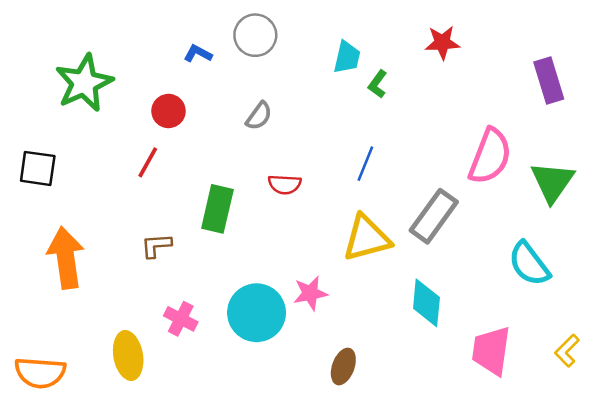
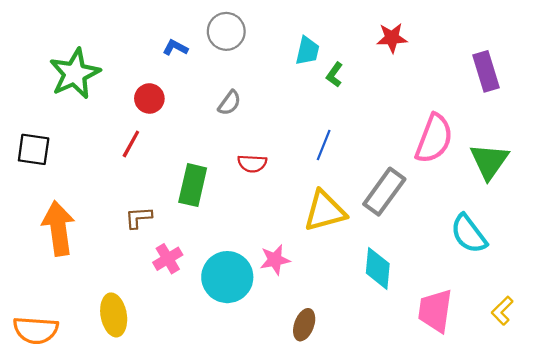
pink cross: (181, 319) -> (168, 259), moved, turned 32

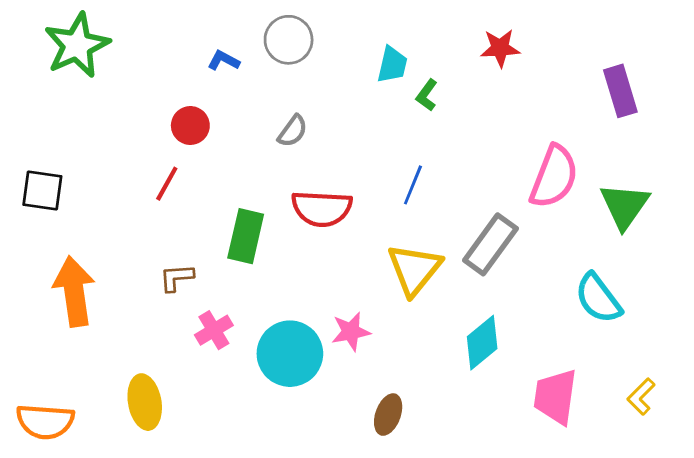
green star: (75, 74) -> (77, 45), moved
red semicircle: (252, 163) -> (322, 208), size x1.6
yellow triangle: (325, 211) -> (414, 269), turned -36
cyan diamond: (378, 268) -> (482, 343), turned 45

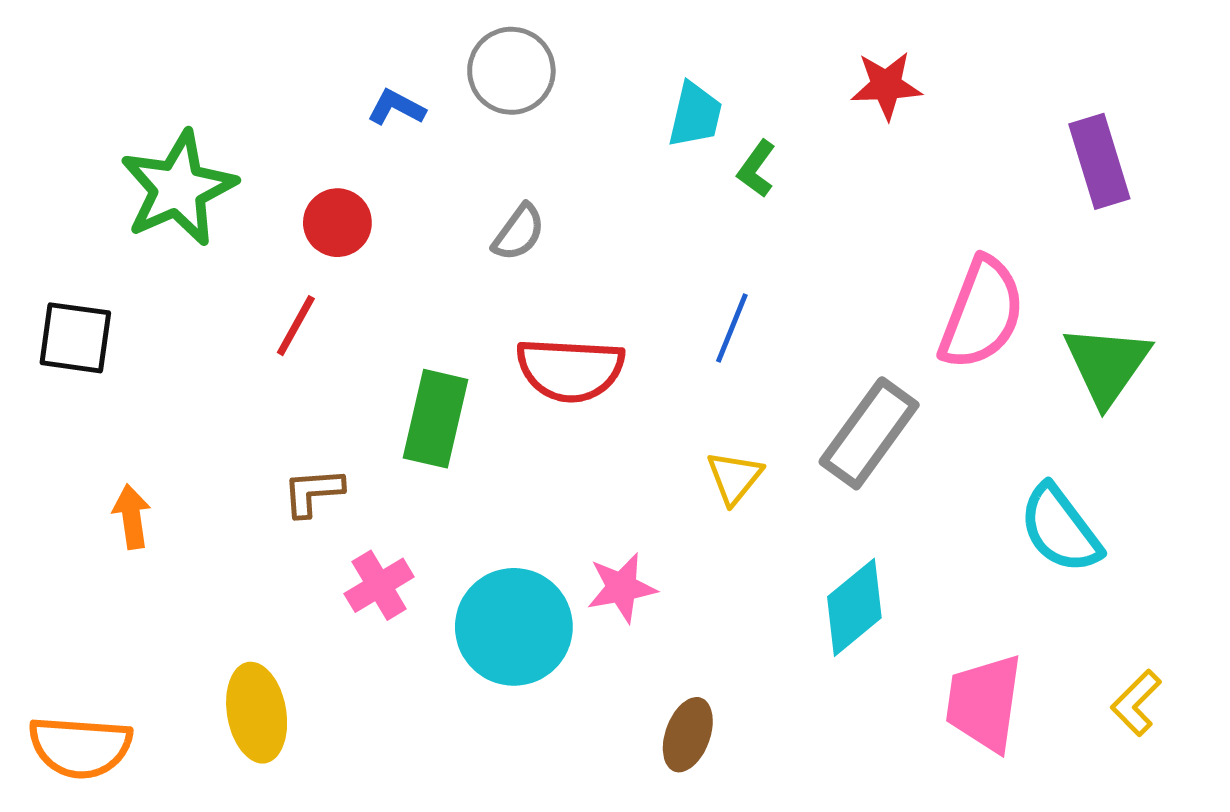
green star: (77, 45) -> (178, 188), moved
yellow triangle: (414, 269) -> (734, 477), size x0.6
orange arrow: (74, 291) -> (132, 517), size x0.5

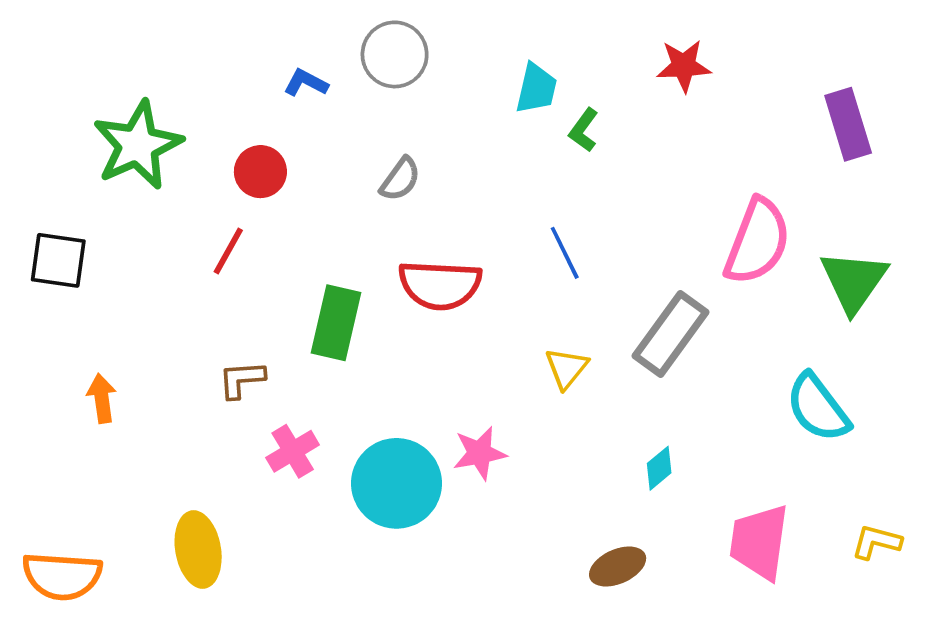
blue line: (732, 328) -> (565, 253), turned -48
cyan diamond: (854, 607) -> (659, 468), size x0.6
yellow L-shape: (1136, 703) -> (876, 542), turned 60
brown ellipse: (688, 735) -> (618, 566), moved, turned 46

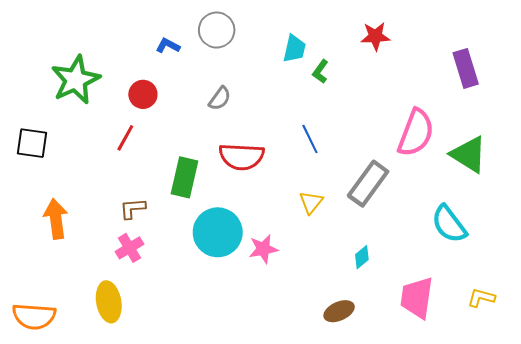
green triangle: (854, 281) -> (469, 155), turned -33
orange arrow: (102, 398) -> (56, 219), size x1.5
pink cross: (293, 451) -> (129, 248), moved
cyan circle: (396, 483) -> (218, 232), moved

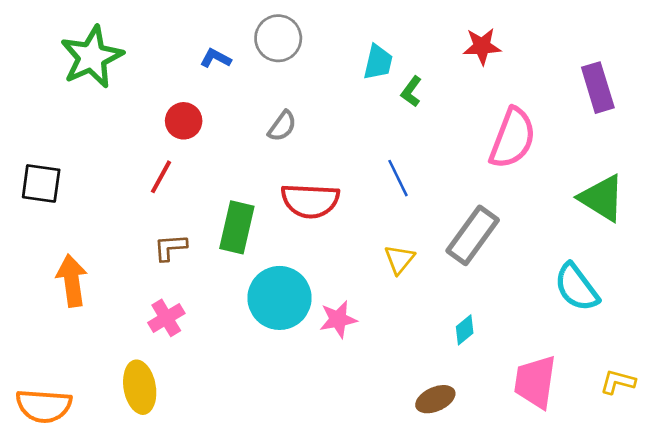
green star: (76, 80) -> (92, 57), moved
pink semicircle: (416, 133) -> (513, 138), moved
brown L-shape: (133, 208) -> (170, 247), moved

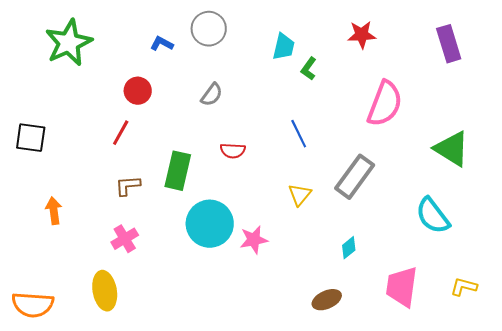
purple rectangle: (598, 88) -> (449, 44), moved
red semicircle: (310, 201) -> (233, 151), size x0.6
orange arrow: (72, 281) -> (54, 211), size x0.7

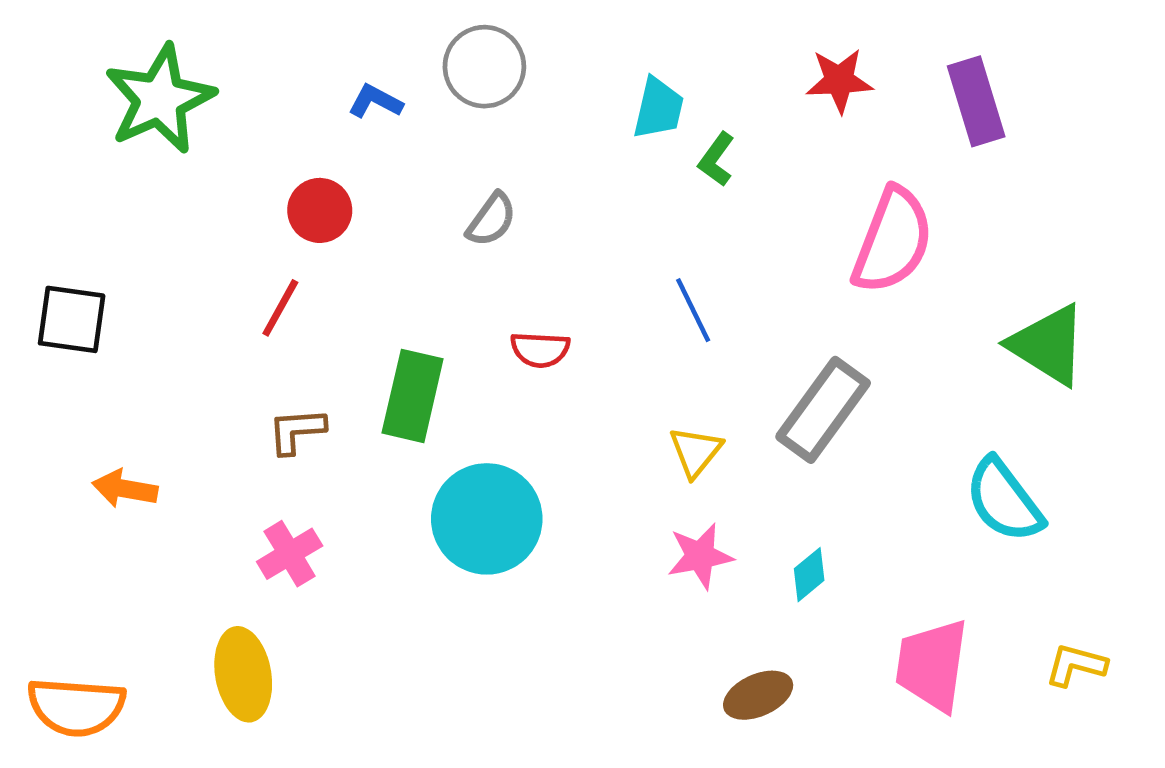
purple rectangle: (449, 44) -> (976, 101), moved
orange arrow: (54, 211) -> (125, 489), turned -72
pink star: (254, 240) -> (700, 556), moved

